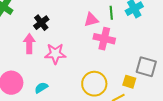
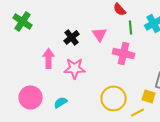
pink triangle: (91, 20) -> (100, 34), moved, turned -49
black cross: (41, 23) -> (72, 37), moved

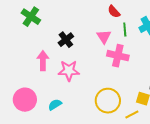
green cross: (23, 21) -> (31, 17), moved
pink triangle: (100, 34) -> (104, 37), moved

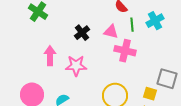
pink triangle: (104, 37) -> (111, 32), turned -42
black cross: (66, 40) -> (82, 33), moved

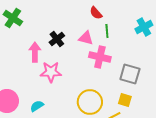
cyan cross: (155, 21) -> (144, 27), moved
pink arrow: (50, 56) -> (35, 52), moved
gray square: (167, 79) -> (130, 74), moved

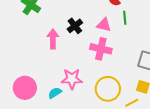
pink cross: (100, 57) -> (101, 49), moved
pink star: (51, 72) -> (72, 79), moved

